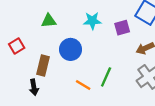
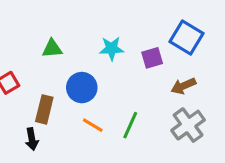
orange line: (83, 85) -> (93, 125), moved

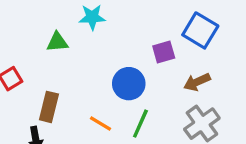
cyan star: (111, 48) -> (92, 17), moved
blue circle: (82, 88) -> (129, 84), moved

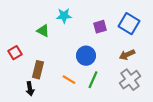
green triangle: (57, 42) -> (43, 31), turned 32
purple square: (164, 52) -> (100, 27), moved

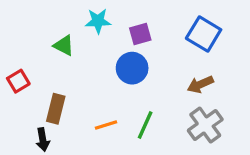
purple square: (100, 27) -> (140, 34), moved
blue circle: (86, 56) -> (132, 68), moved
orange line: (69, 80) -> (106, 125), turned -48

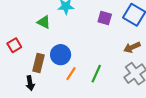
purple square: (140, 34) -> (105, 18), moved, turned 32
blue circle: (132, 68) -> (61, 55), moved
orange line: (106, 125) -> (71, 74), turned -40

